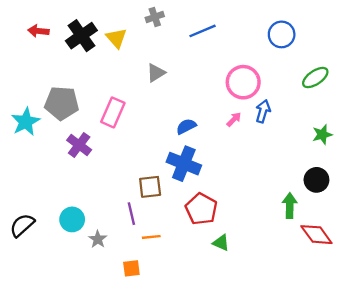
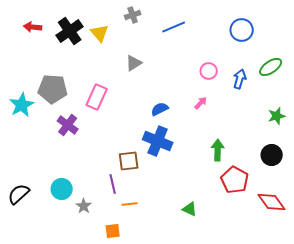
pink circle: (243, 82) -> (209, 71), size x0.6
blue arrow: (263, 111) -> (240, 79), moved
green arrow: (290, 205) -> (218, 150), moved
red pentagon: (201, 209) -> (235, 180), moved

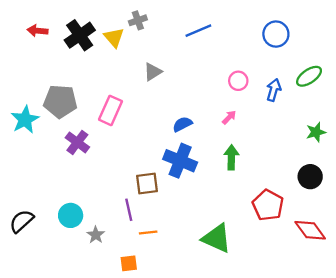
gray cross: (133, 15) -> (138, 20), moved
green arrow: (218, 150) -> (231, 157), moved
green triangle: (190, 209) -> (217, 238), size x1.8

